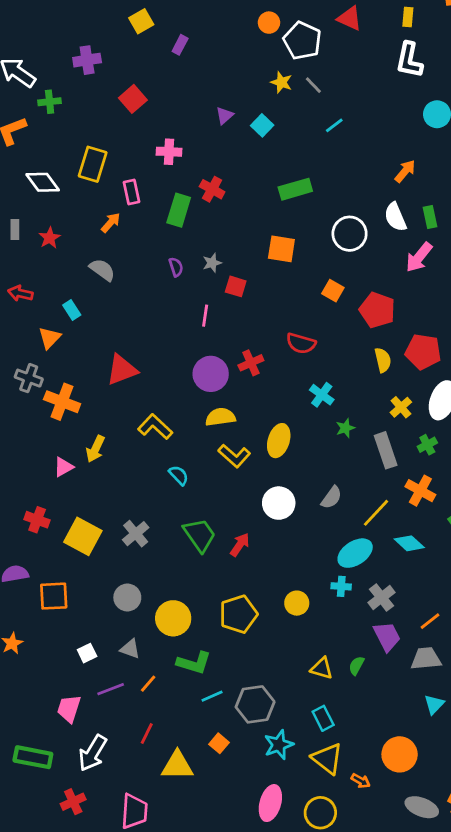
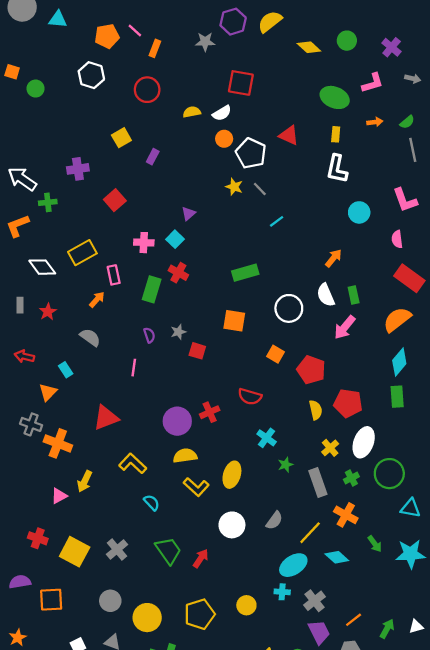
cyan square: (262, 125) -> (175, 239), moved
yellow rectangle: (93, 164) -> (82, 253), turned 44
pink line: (205, 316) -> (134, 368), moved

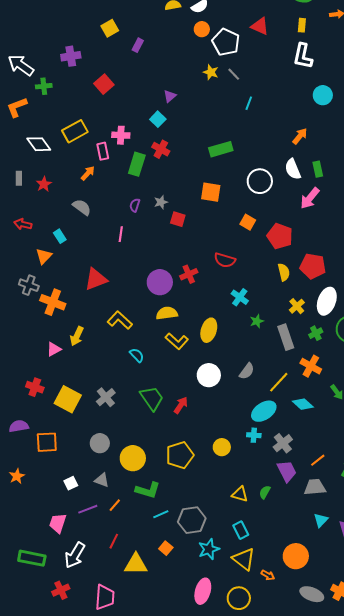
cyan line: (277, 221) -> (249, 103), turned -32
pink cross: (144, 243) -> (121, 135), moved
purple semicircle: (149, 335) -> (135, 205), turned -144

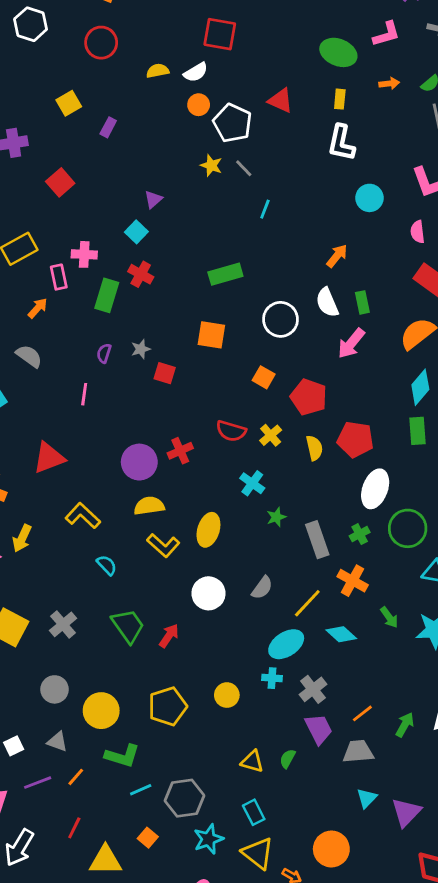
yellow cross: (297, 306) -> (271, 435), moved

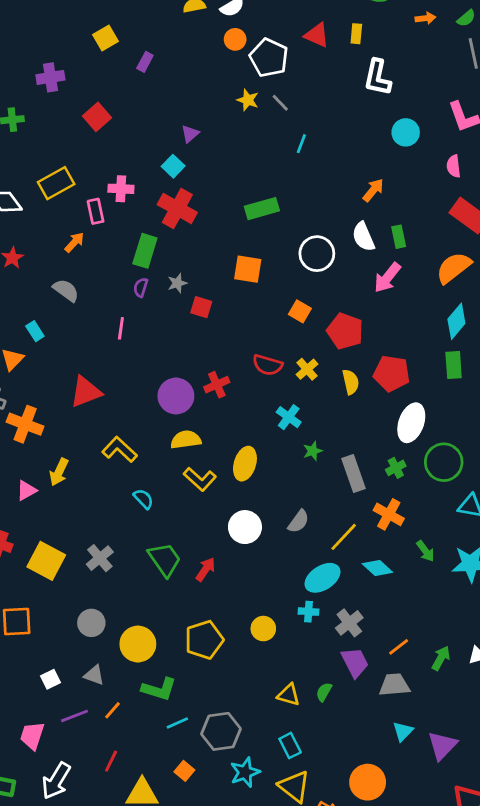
yellow rectangle: (340, 99) -> (356, 34), moved
red cross: (141, 274) -> (177, 209), size x1.5
green rectangle: (107, 295) -> (145, 251), moved

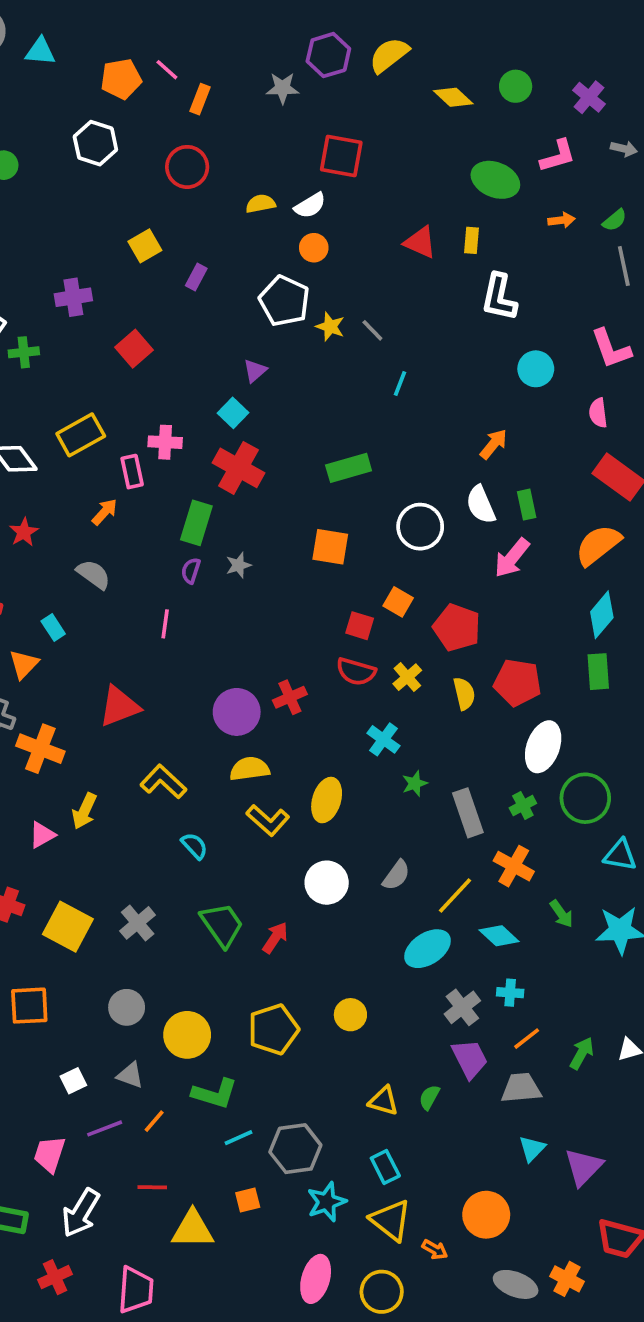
white pentagon: (269, 58) -> (284, 301), moved
red square: (201, 307) -> (360, 626), moved
cyan cross: (308, 612) -> (510, 993), moved
red line: (111, 761) -> (152, 1187), turned 65
orange square: (184, 771) -> (248, 1200), turned 36

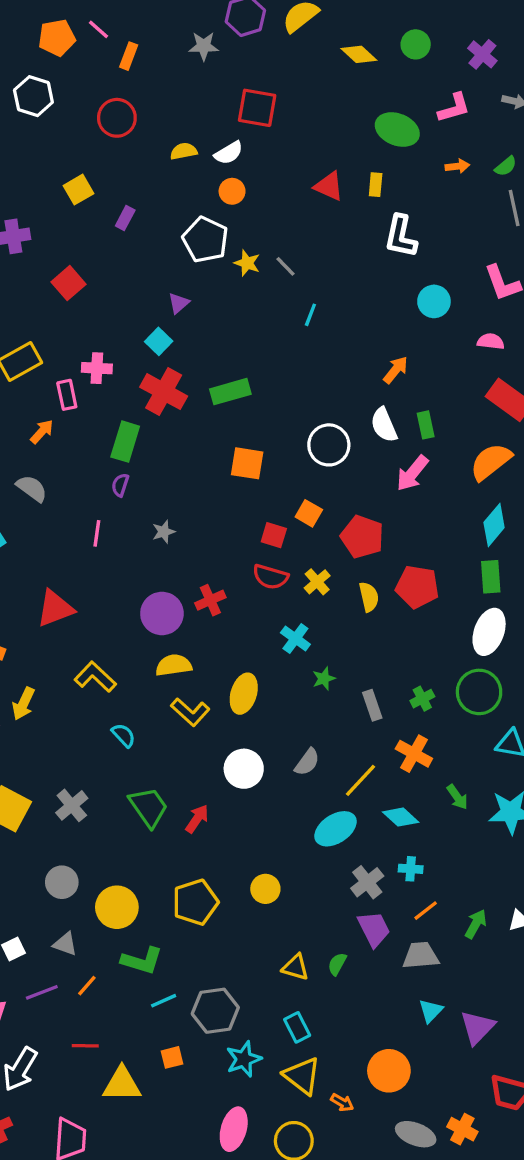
pink semicircle: (598, 413) -> (491, 341), turned 104
green rectangle: (349, 468) -> (230, 392), moved
gray star: (239, 565) -> (164, 532), moved
white ellipse: (543, 747) -> (489, 632), moved
gray rectangle: (468, 813) -> (372, 705), size x0.7

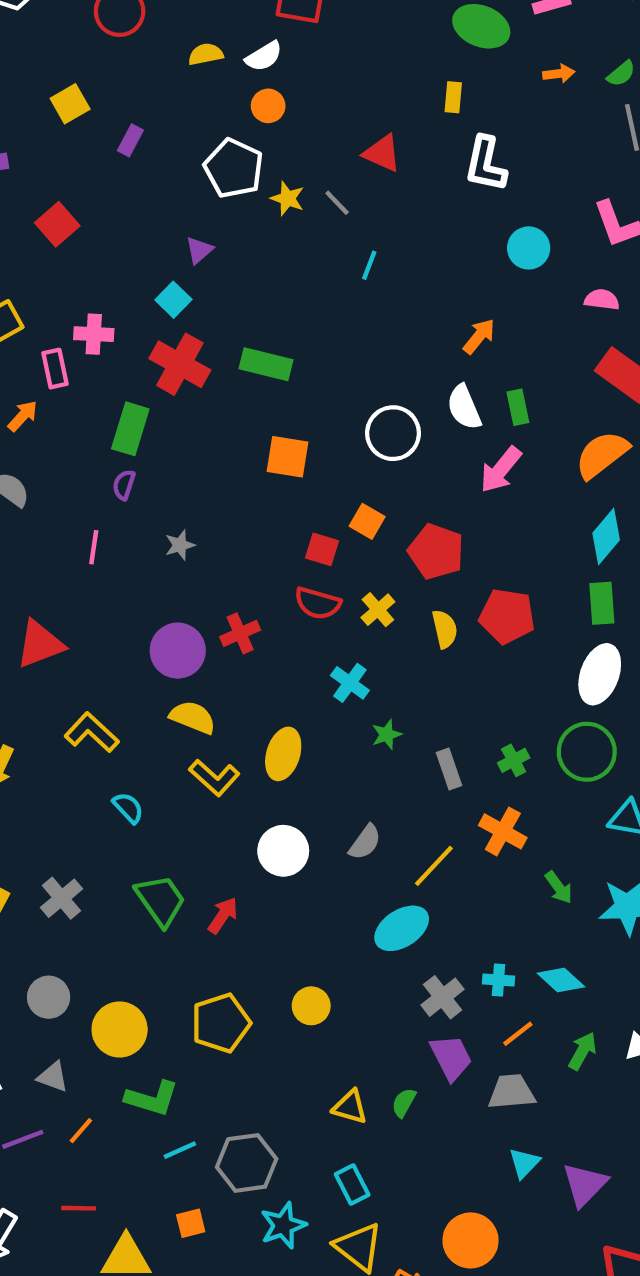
red triangle: (329, 186) -> (382, 153), moved
green rectangle: (230, 392) -> (266, 364), turned 30
yellow semicircle: (174, 665) -> (193, 717), turned 30
cyan diamond: (401, 817) -> (561, 980), moved

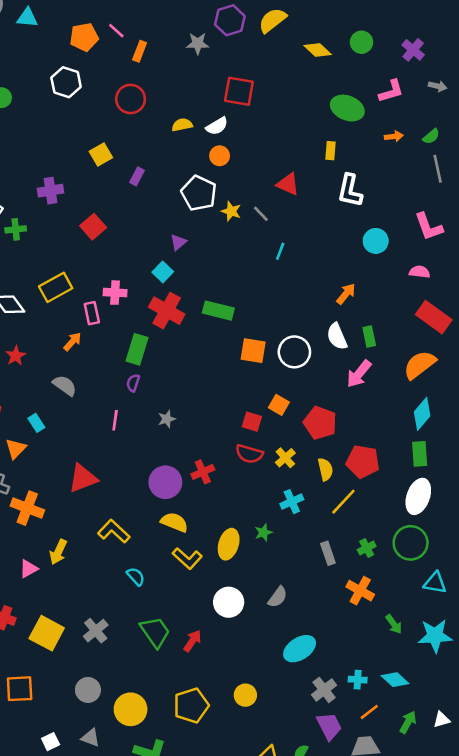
orange square: (288, 457) -> (253, 351), moved
cyan cross: (350, 683) -> (292, 502), moved, turned 30
green star: (387, 735) -> (263, 533), moved
yellow line: (434, 866) -> (343, 502), moved

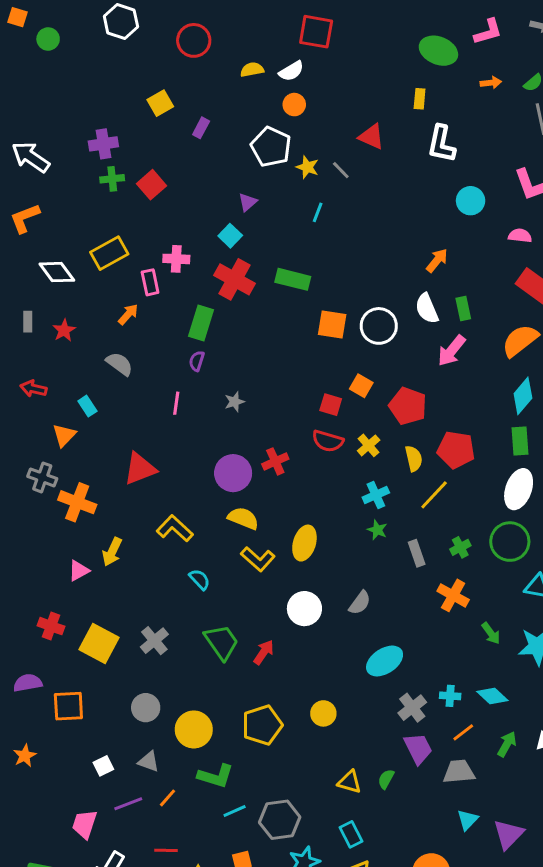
green cross: (16, 229) -> (112, 179), moved
cyan line: (280, 251) -> (318, 212), moved
green star: (263, 533) -> (377, 530), moved, turned -30

